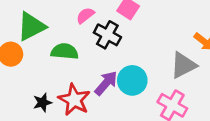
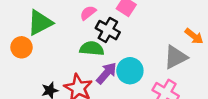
green semicircle: (65, 51) -> (92, 49), moved

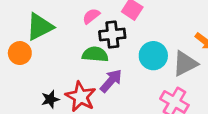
black cross: (108, 30) -> (112, 35), turned -35
cyan circle: (130, 71) -> (153, 56), moved

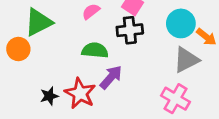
black cross: (112, 35) -> (130, 30), moved
cyan circle: (153, 56) -> (181, 23), moved

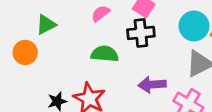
green triangle: (39, 22) -> (46, 25), size x0.7
purple arrow: (111, 77) -> (152, 85), moved, turned -135

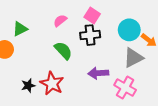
green semicircle: (105, 54) -> (63, 50), turned 42

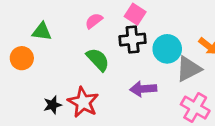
green triangle: (20, 29) -> (42, 32), turned 35
cyan circle: (129, 30) -> (167, 49), moved
pink cross: (125, 88) -> (195, 108), moved

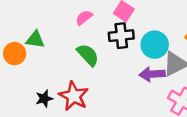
green triangle: (42, 32) -> (35, 39), moved
purple arrow: (143, 89) -> (152, 74), moved

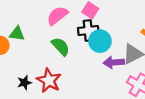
pink semicircle: (84, 18) -> (57, 16), size x1.5
cyan circle: (155, 45) -> (100, 41), moved

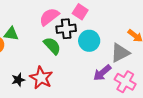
black cross: (88, 30) -> (66, 29), moved
purple arrow: (114, 62) -> (102, 73), moved, turned -36

